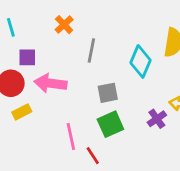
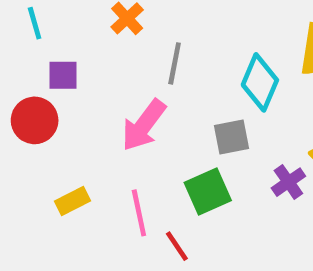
pink arrow: (50, 83) -> (144, 125), moved, turned -60
gray square: (108, 93) -> (231, 137), moved
yellow rectangle: (22, 112) -> (73, 201), moved

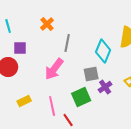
purple cross: (288, 182) -> (105, 87), moved

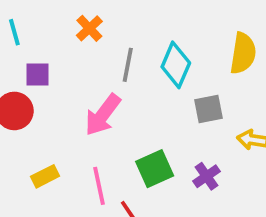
cyan diamond: (103, 51) -> (176, 65), moved
gray square: (91, 74) -> (208, 109), moved
purple cross: (105, 87) -> (207, 176), moved

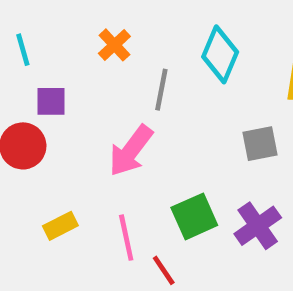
cyan diamond: (176, 65) -> (220, 54), moved
purple cross: (207, 176) -> (258, 226), size x1.4

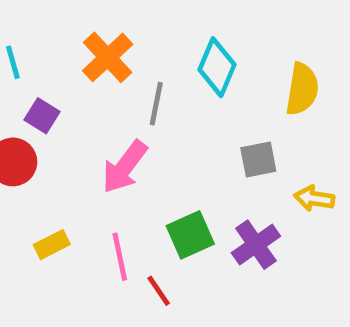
orange cross: (114, 45) -> (108, 57), size x1.5
purple square: (51, 101) -> (42, 116), turned 32

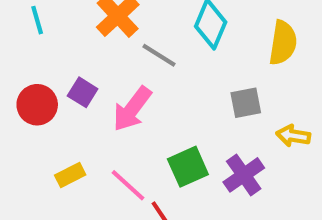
gray line: (156, 104) -> (159, 55), turned -69
purple square: (42, 116) -> (83, 92), moved
pink line: (120, 257) -> (128, 185), turned -36

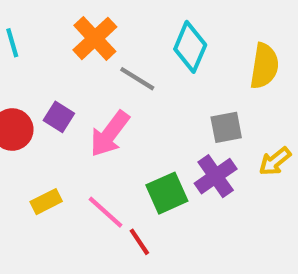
yellow arrow: (293, 136) -> (275, 161), turned -48
purple cross: (244, 175) -> (216, 176), moved

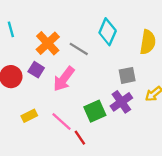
orange cross: (95, 38) -> (48, 43), moved

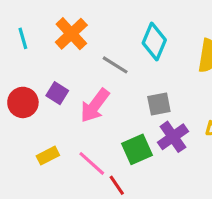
orange cross: (48, 43) -> (71, 34), moved
gray square: (127, 75) -> (159, 104), moved

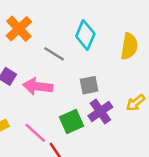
pink arrow: (95, 106) -> (38, 86), turned 60

